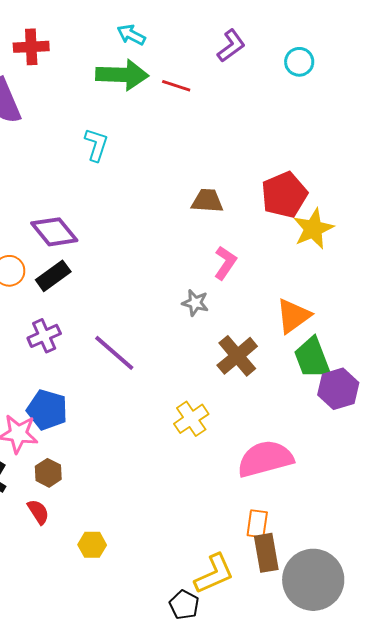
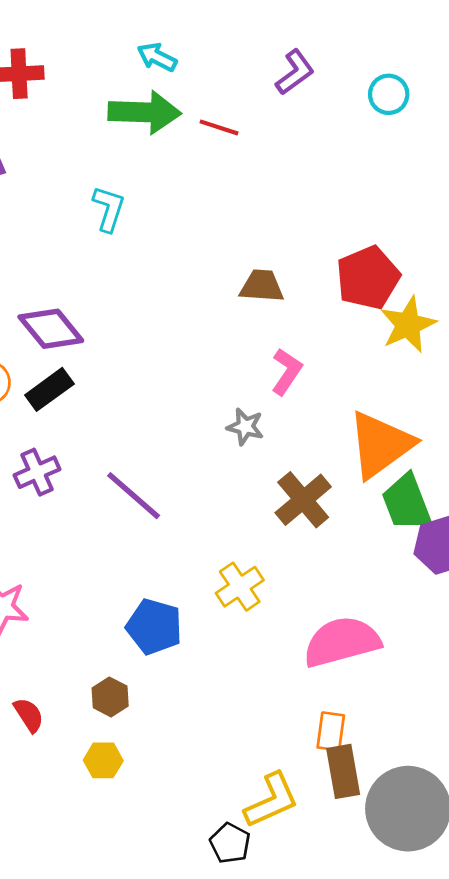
orange triangle: (293, 316) -> (380, 445), size x1.4
blue pentagon: (47, 410) -> (154, 627), moved
brown hexagon: (48, 473) -> (110, 697), moved

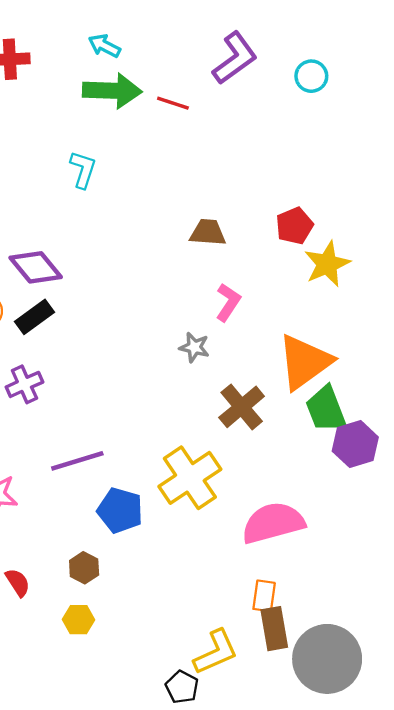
cyan arrow: (157, 57) -> (104, 46), moved
purple L-shape: (295, 72) -> (235, 58), size x1.4
red pentagon: (368, 278) -> (294, 226), size x0.7
purple line: (134, 496) -> (77, 461), moved, turned -58
yellow cross: (240, 587) -> (190, 478), size x1.6

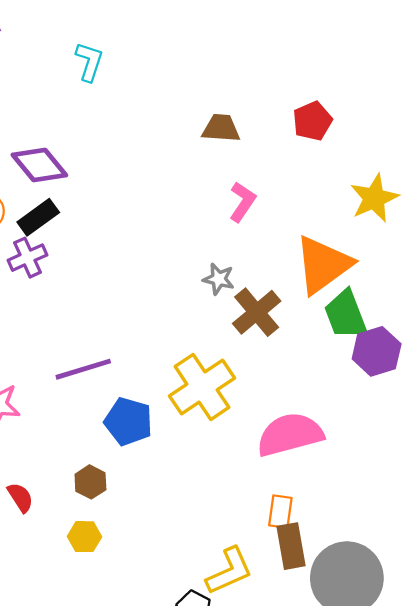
yellow star: (327, 264) -> (374, 198), moved
gray star: (194, 347) -> (219, 279), moved
purple cross: (24, 384) -> (28, 258), moved

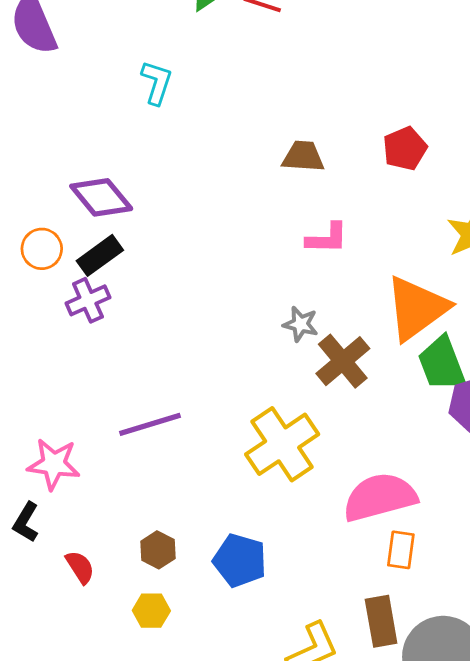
pink L-shape: (242, 202) -> (327, 238), turned 57
blue pentagon: (128, 421) -> (240, 560), moved
orange rectangle: (280, 512) -> (401, 550), moved

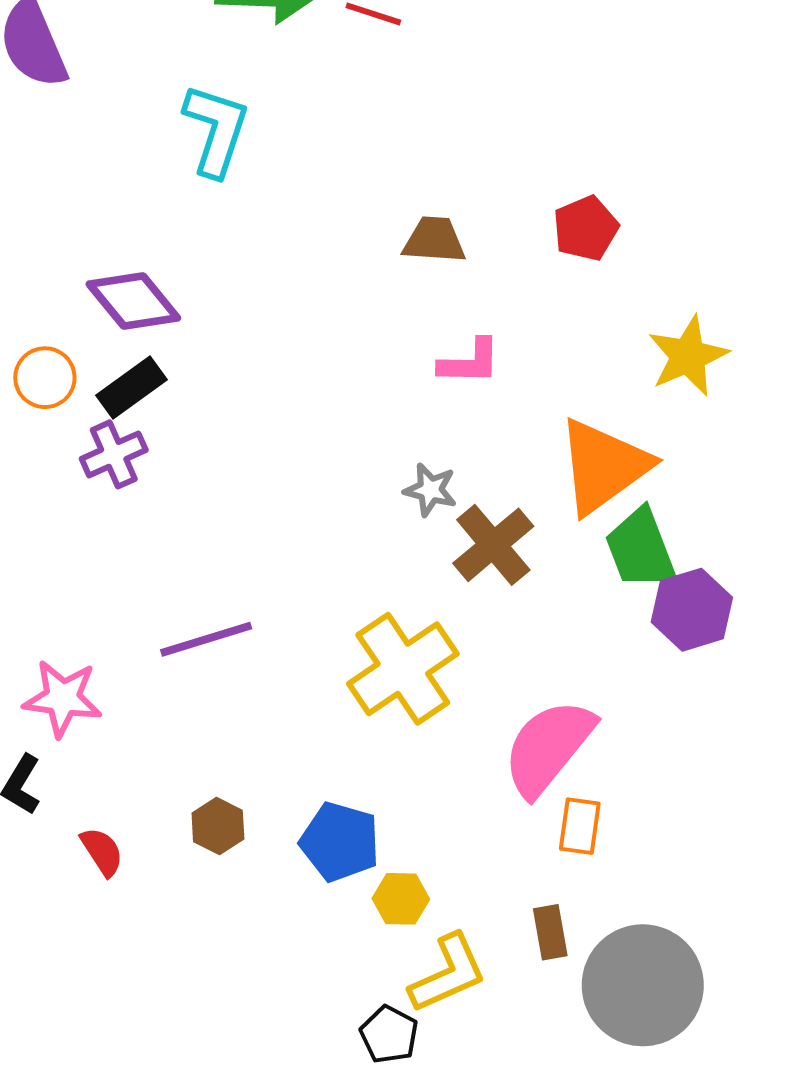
cyan L-shape: (157, 82) -> (216, 130), size x1.4
pink semicircle: (380, 497) -> (548, 747), turned -36
yellow hexagon: (151, 611) -> (401, 899), moved
brown rectangle: (381, 621) -> (550, 932), size x0.7

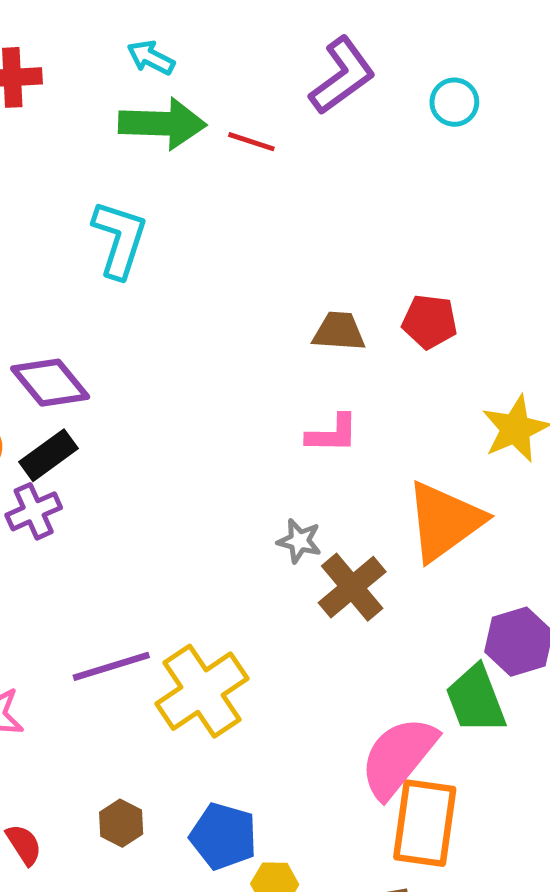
red pentagon: (586, 228) -> (430, 322), turned 30
brown trapezoid: (434, 240) -> (339, 331), moved
green trapezoid: (641, 549) -> (476, 699), moved
yellow cross: (403, 669) -> (202, 691), moved
orange rectangle: (580, 826) -> (425, 823), size x1.8

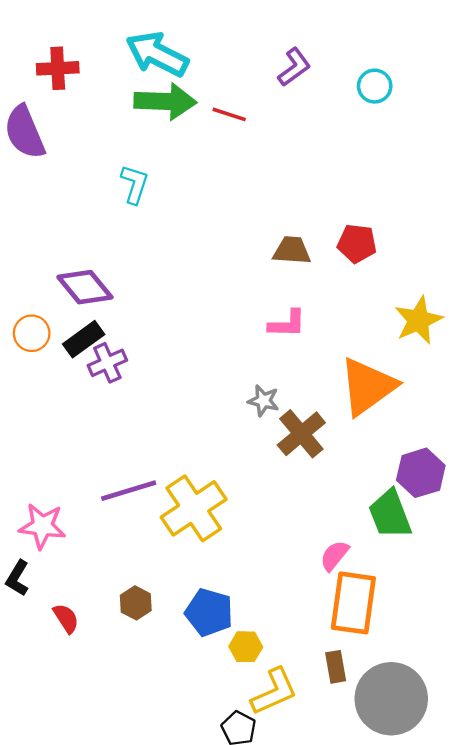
cyan arrow: (151, 58) -> (157, 54), size x1.8
purple L-shape: (342, 76) -> (294, 67), size x0.7
cyan L-shape: (119, 239) -> (135, 184), size x0.7
purple cross: (34, 511) -> (107, 363), moved
pink semicircle: (398, 757) -> (334, 556), size x0.5

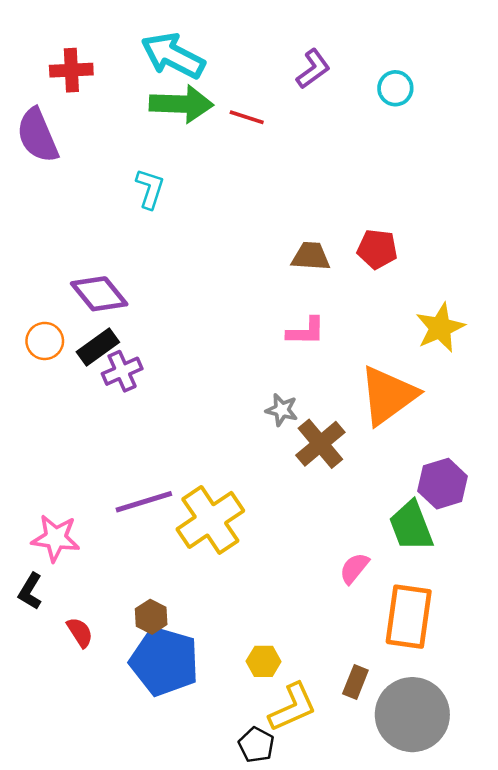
orange rectangle: (353, 603) -> (409, 617), moved
blue pentagon: (209, 612) -> (164, 661), moved, size x1.4
brown rectangle: (336, 667) -> (355, 682), turned 32

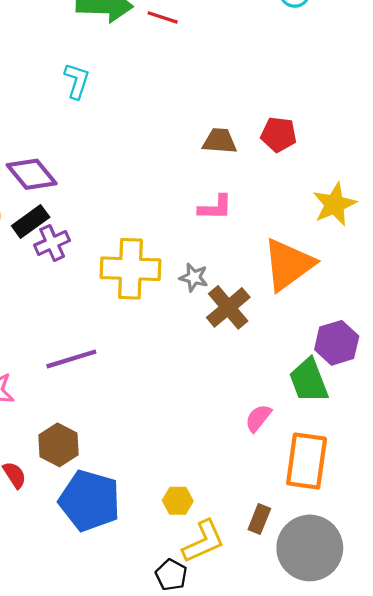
yellow cross: (210, 520) -> (130, 269), moved, turned 36
brown hexagon: (151, 617) -> (58, 445), moved, size x1.4

